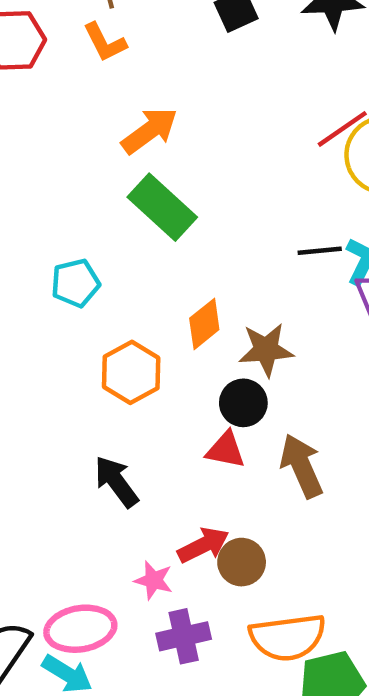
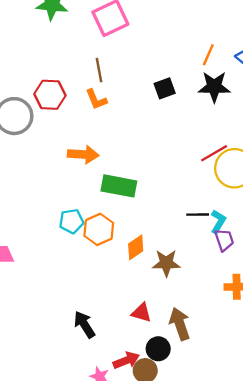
orange arrow: (150, 131) -> (83, 154), moved, turned 36
green rectangle: (162, 207) -> (119, 186), turned -36
orange hexagon: (131, 372) -> (99, 229), moved
black circle: (243, 403) -> (158, 349), moved

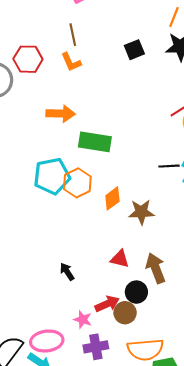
cyan pentagon: (71, 221) -> (52, 176), size x1.6
black arrow: (84, 324) -> (67, 272), size x0.7

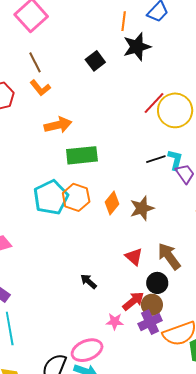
orange arrow: (61, 114) -> (58, 125), moved
red triangle: (120, 259) -> (134, 257), turned 42
purple cross: (96, 347) -> (150, 322), moved

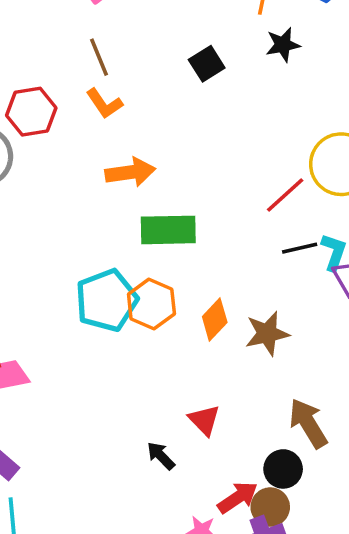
black star: (137, 47) -> (283, 45), size x0.7
red line: (154, 103) -> (285, 195), moved
red triangle: (134, 257) -> (204, 420), moved

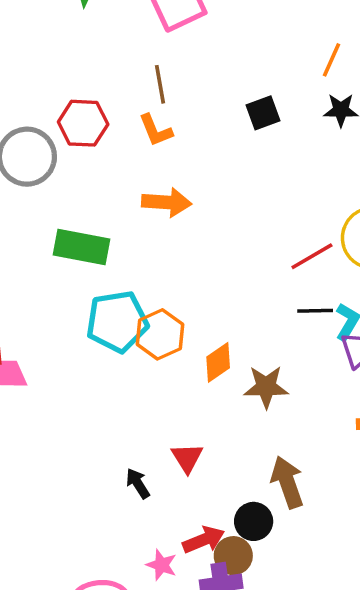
green rectangle: (168, 230) -> (81, 247), moved

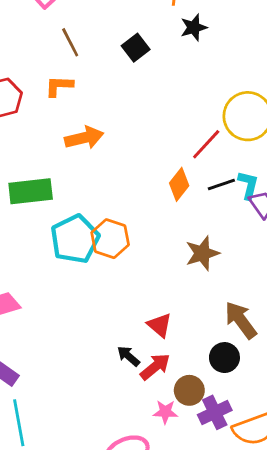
brown line: (160, 84) -> (70, 42), moved
orange L-shape: (156, 130) -> (59, 86), turned 132
orange diamond: (218, 362) -> (179, 184), moved
red arrow: (204, 540) -> (155, 367), moved
brown circle: (233, 556) -> (189, 390), moved

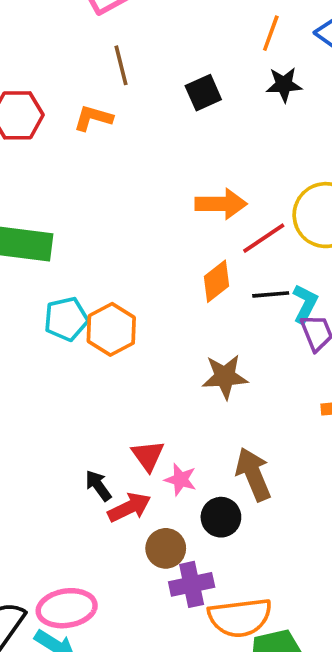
orange arrow: (84, 138) -> (221, 204), moved
cyan pentagon: (75, 239) -> (66, 319), size x0.7
pink star: (165, 412) -> (180, 479), moved

